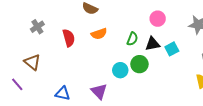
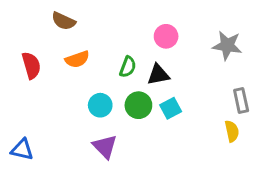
cyan square: (172, 49) -> (171, 108), moved
cyan circle: (120, 70) -> (100, 105), moved
purple triangle: (99, 91) -> (105, 147), moved

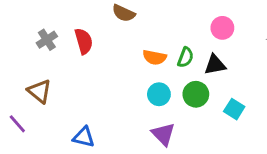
orange semicircle: (77, 59) -> (155, 57), moved, turned 30
red semicircle: (31, 65) -> (84, 41), moved
cyan square: (171, 108) -> (234, 109), moved, turned -30

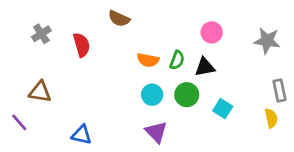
gray cross: (47, 40) -> (41, 34), moved
brown triangle: (39, 91) -> (40, 92), turned -30

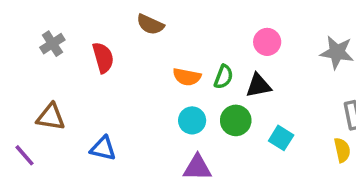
purple triangle: (156, 132) -> (197, 168), turned -45
blue triangle: (82, 135) -> (103, 148), moved

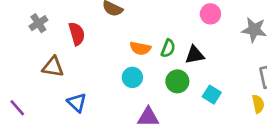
pink circle: (267, 42) -> (210, 14), moved
brown triangle: (51, 117) -> (53, 67), moved
cyan circle: (192, 120) -> (132, 77), moved
blue triangle: (103, 148) -> (77, 103), turned 30

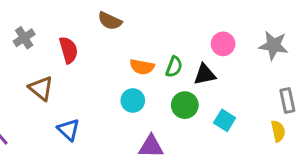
pink circle: (210, 14) -> (223, 44), moved
brown triangle: (53, 67) -> (41, 88), turned 30

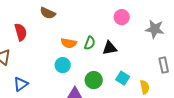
pink circle: (223, 44) -> (122, 17), moved
green circle: (185, 105) -> (94, 80), moved
blue triangle: (68, 130) -> (21, 84), turned 42
yellow semicircle: (278, 131) -> (145, 87), moved

